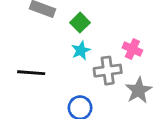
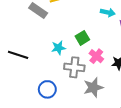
green square: (80, 23) -> (82, 38), moved

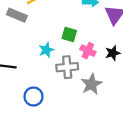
green square: (82, 38) -> (69, 34), turned -32
blue circle: (47, 89) -> (33, 97), moved

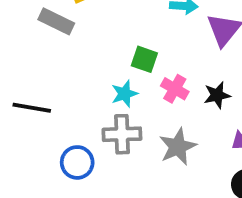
cyan star: (46, 50) -> (125, 94), moved
gray cross: (67, 67) -> (122, 134), moved

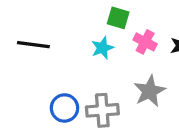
black line: (32, 108) -> (33, 45), moved
gray cross: (122, 134) -> (102, 110), moved

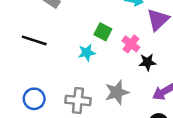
pink cross: (145, 42) -> (131, 44), moved
blue circle: (64, 108) -> (34, 99), moved

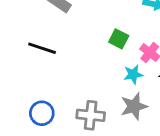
cyan star: (87, 53) -> (133, 74), moved

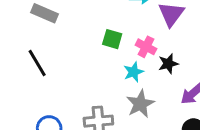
black line: (42, 48) -> (37, 63), turned 52

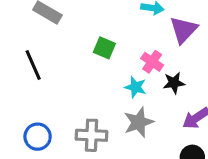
green square: (112, 39) -> (104, 48), moved
cyan star: (134, 72) -> (136, 87), turned 30

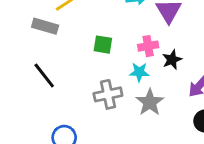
pink cross: (152, 62) -> (148, 46), turned -30
gray cross: (91, 135) -> (108, 94), moved

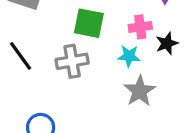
green square: (103, 45) -> (89, 23), size x1.4
gray cross: (108, 94) -> (72, 61), moved

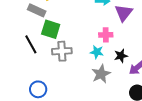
green square: (89, 23) -> (51, 29), moved
black star: (167, 43) -> (121, 56), moved

